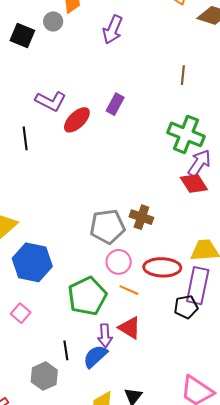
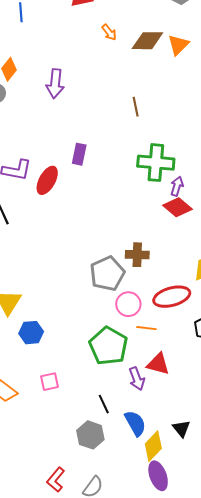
purple arrow: (199, 163) -> (177, 186), size x0.7
blue hexagon: (32, 262) -> (31, 333), moved, size x0.6
pink square: (21, 313) -> (49, 382), turned -36
blue semicircle: (95, 356) -> (135, 423), moved, turned 120

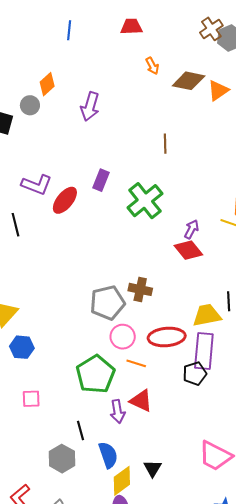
green cross: (156, 163) -> (145, 201), moved, turned 36

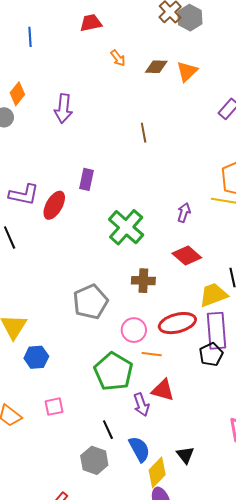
brown diamond: (189, 81) -> (156, 67), size x0.7
green cross: (145, 201) -> (126, 227), moved
red diamond: (188, 250) -> (187, 256), moved
gray pentagon: (107, 303) -> (90, 302), moved

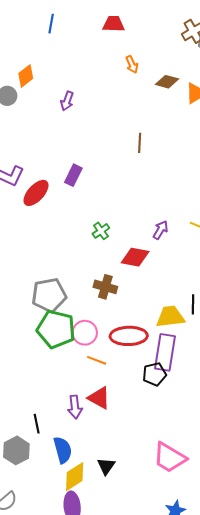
purple arrow: (63, 109) -> (67, 101), size x0.7
green cross: (126, 227) -> (101, 231), size x0.5
red diamond: (187, 256) -> (135, 257), moved, turned -44
green pentagon: (113, 372) -> (56, 329), moved, turned -30

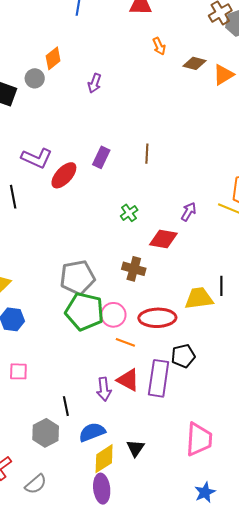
brown line: (140, 143) -> (147, 154), moved
purple rectangle: (165, 352) -> (159, 378), moved
blue semicircle: (63, 450) -> (92, 432), turned -96
pink trapezoid: (170, 458) -> (199, 439), turned -117

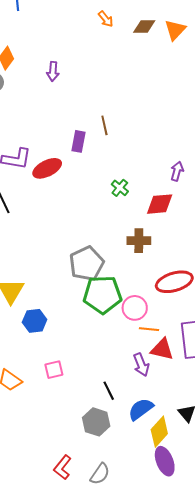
brown line: (147, 154) -> (104, 125), moved
red ellipse: (64, 175) -> (47, 168), turned 36
pink circle: (113, 315) -> (135, 308), moved
orange line: (125, 342) -> (149, 329), moved

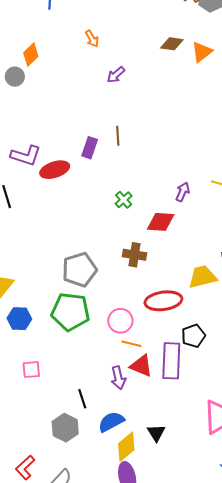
orange arrow: (106, 19) -> (92, 39), moved
purple arrow: (53, 71) -> (116, 75), moved, turned 36
green pentagon: (102, 295) -> (70, 312), moved

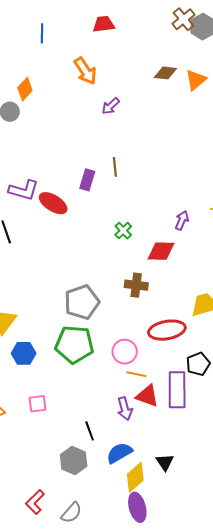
orange arrow: (92, 39) -> (85, 71), size x1.6
red ellipse: (55, 170) -> (53, 203), turned 52

